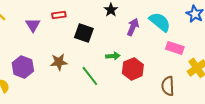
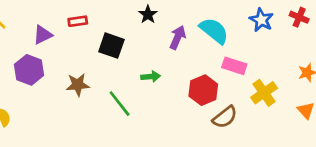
purple triangle: (33, 25) -> (43, 35), turned 35
purple hexagon: (23, 67) -> (29, 70), moved
red hexagon: (133, 69) -> (203, 90), moved
brown semicircle: (168, 86) -> (225, 117), turned -126

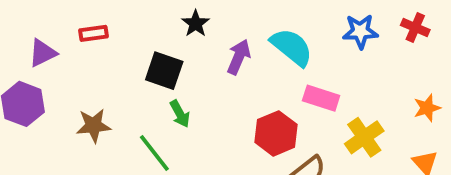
blue star: (261, 20) -> (360, 31), turned -30
black square: (111, 46) -> (164, 71), moved
green arrow: (151, 77) -> (180, 114), moved, turned 66

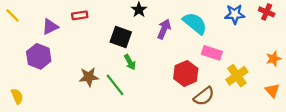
brown star: (94, 126) -> (89, 77), moved

